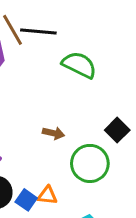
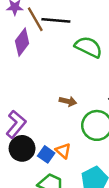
orange triangle: (47, 195) -> (63, 151), turned 35

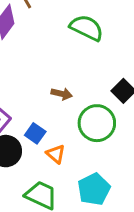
blue square: (46, 154) -> (35, 133), moved

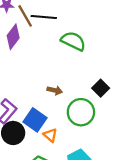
blue square: (35, 133) -> (35, 120), size x1.5

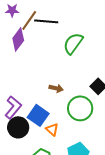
brown line: (25, 16) -> (29, 20), turned 65
green semicircle: (73, 41) -> (73, 43), turned -80

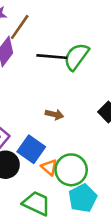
black line: (46, 21) -> (52, 57), moved
green circle: (80, 108) -> (71, 170), moved

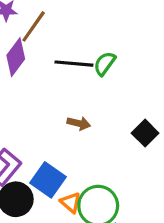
green semicircle: (76, 57) -> (105, 64), size x0.7
brown arrow: (54, 115) -> (79, 123), moved

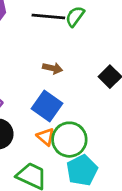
blue square: (48, 180) -> (47, 106), moved

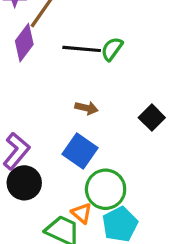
orange triangle: (46, 137) -> (82, 213), moved

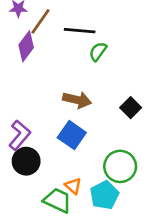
black line: (82, 49) -> (80, 31), moved
brown arrow: (86, 108) -> (77, 100), size x1.5
green circle: (106, 189) -> (120, 166), moved

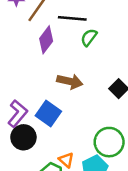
purple diamond: (26, 46) -> (46, 40), moved
blue square: (72, 135) -> (48, 114), moved

